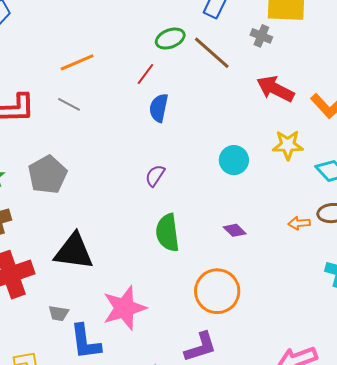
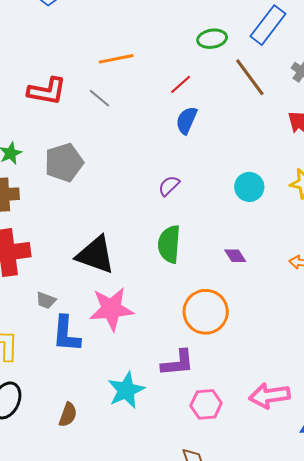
green ellipse: (170, 39) -> (212, 39), moved
black triangle: (74, 252) -> (95, 255), moved

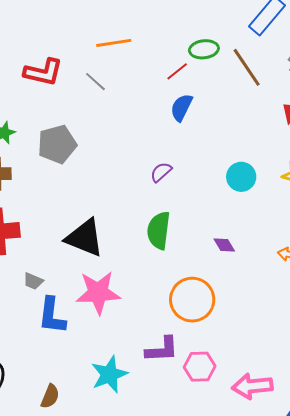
green ellipse: (212, 39) -> (204, 49), moved
pink hexagon: (206, 404) -> (200, 367), moved

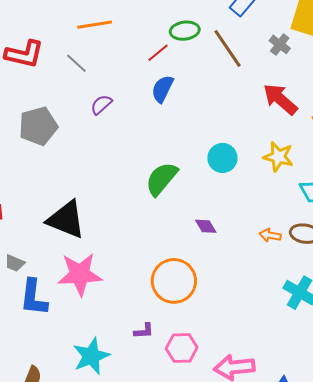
purple semicircle: (161, 172) -> (101, 105), moved
green semicircle: (159, 230) -> (162, 179), moved, turned 33
purple L-shape: (162, 349) -> (144, 331), size x0.6

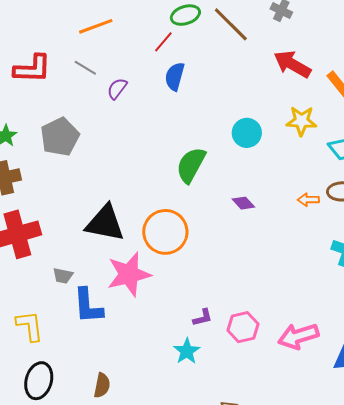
purple semicircle: (101, 105) -> (117, 89), moved
orange circle: (174, 281) -> (165, 232), moved
cyan star: (91, 356) -> (187, 351), moved, size x0.7

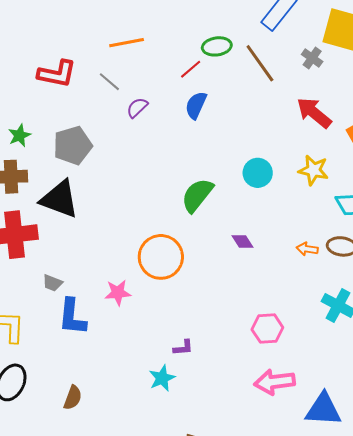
black triangle: (105, 223) -> (60, 199), moved
pink star: (129, 274) -> (118, 293), size x0.6
pink hexagon: (243, 327) -> (267, 328), moved

